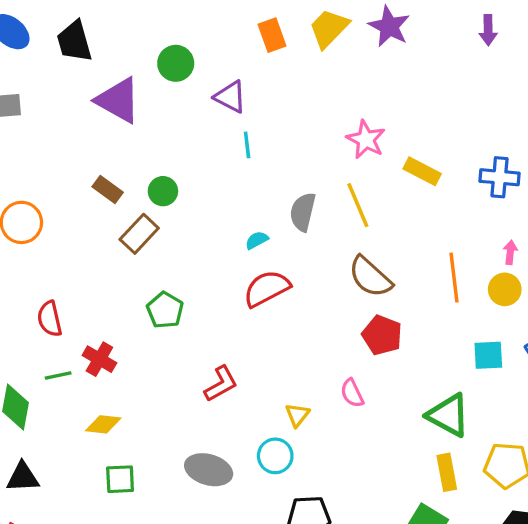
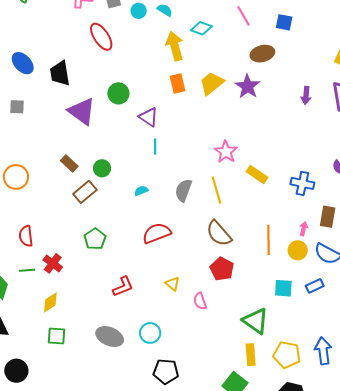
cyan semicircle: (257, 240) -> (141, 191), moved
yellow triangle: (297, 415) -> (172, 284), moved, turned -35
yellow diamond: (103, 424) -> (50, 302), turned -45

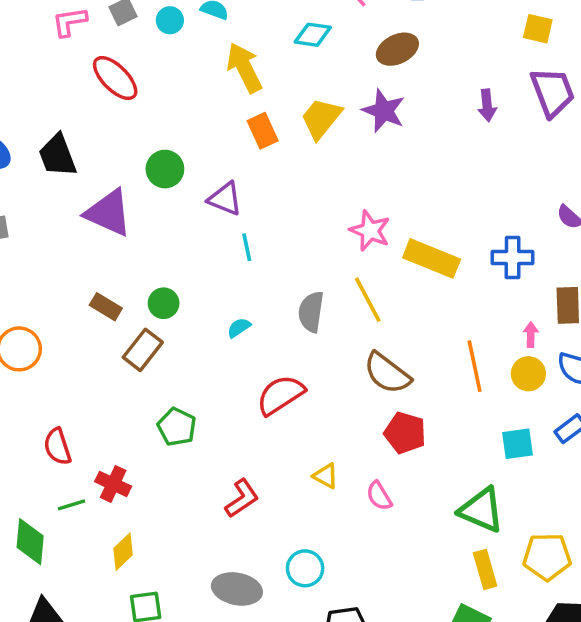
cyan diamond: (201, 28) -> (313, 35), moved
yellow rectangle: (257, 175) -> (432, 258), size x1.4

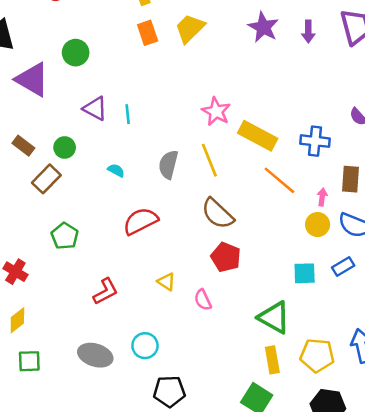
purple star: (384, 111) -> (263, 27), moved
purple triangle: (225, 199) -> (95, 108), moved
cyan semicircle: (239, 328) -> (116, 170), turned 56
orange line: (475, 366) -> (279, 180), moved, turned -44

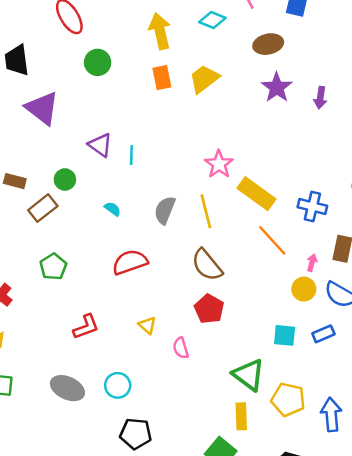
green circle: (76, 53) -> (98, 62), moved
brown rectangle: (23, 146) -> (15, 181), moved, turned -30
yellow pentagon: (317, 355) -> (288, 399), moved

